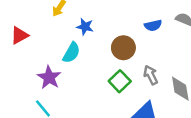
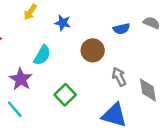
blue star: (85, 27) -> (63, 23), moved
green square: (120, 81) -> (65, 95), moved

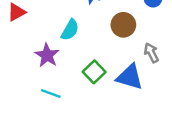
cyan line: (15, 109) -> (51, 94), moved, turned -30
blue triangle: (114, 115) -> (130, 77), moved

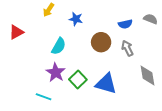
gray arrow: (151, 53) -> (127, 48), moved
purple star: (47, 55) -> (56, 72), moved

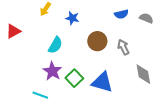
blue semicircle: (125, 24) -> (121, 14), moved

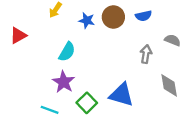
gray semicircle: (146, 18) -> (173, 40), moved
brown circle: (97, 41) -> (113, 17), moved
gray arrow: (123, 47) -> (146, 54), turned 35
green square: (74, 78) -> (87, 103), moved

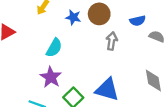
blue semicircle: (144, 16) -> (138, 21), moved
gray arrow: (146, 54) -> (112, 41), moved

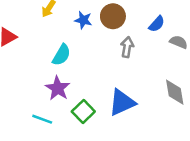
blue semicircle: (138, 21) -> (157, 24), turned -35
blue triangle: (107, 90) -> (122, 102), turned -40

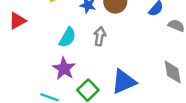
gray arrow: (127, 47) -> (100, 36), moved

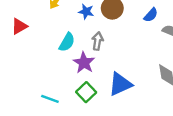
purple star: (64, 69) -> (84, 63), moved

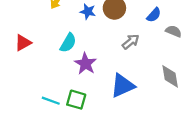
red triangle: (19, 26) -> (23, 43), moved
gray arrow: (98, 41) -> (131, 42), moved, turned 42
green square: (86, 92) -> (76, 100), moved, turned -30

